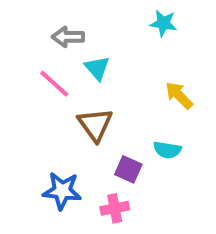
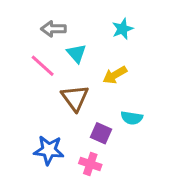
cyan star: (163, 23) -> (122, 29), moved, turned -30
yellow arrow: (179, 95) -> (115, 75), moved, turned -75
pink cross: (115, 208) -> (90, 164), turned 30

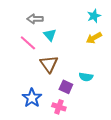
cyan star: (122, 29) -> (94, 16), moved
yellow arrow: (115, 75) -> (94, 38), moved
blue star: (49, 150) -> (32, 98), turned 30

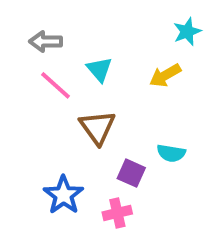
gray arrow: (35, 19) -> (46, 41), moved
yellow arrow: (94, 38) -> (165, 75), moved
pink cross: (59, 107) -> (117, 213), turned -32

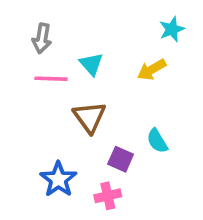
gray arrow: (46, 41) -> (42, 38), turned -80
pink line: (56, 85) -> (51, 79), turned -40
cyan semicircle: (171, 153) -> (157, 141), turned 50

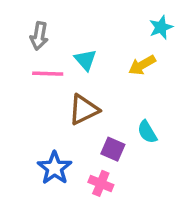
brown triangle: (89, 117) -> (84, 110), turned 40
pink cross: (108, 196) -> (101, 183), turned 35

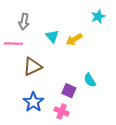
yellow arrow: (142, 65) -> (74, 39), moved
pink line: (48, 74) -> (14, 44), moved
brown triangle: (84, 110) -> (32, 67), moved

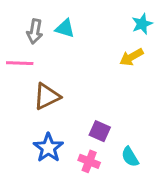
cyan triangle: (52, 36) -> (65, 28), moved, turned -32
yellow arrow: (74, 39) -> (131, 57), moved
cyan semicircle: (90, 80) -> (130, 157), moved

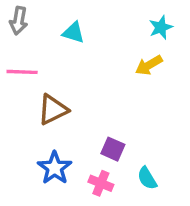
gray arrow: (35, 31) -> (19, 21), moved

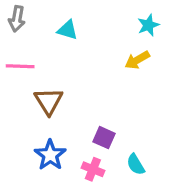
brown triangle: (53, 110) -> (49, 101), turned -36

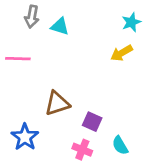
gray arrow: (17, 19) -> (32, 17), moved
brown triangle: (49, 101) -> (57, 103), moved, turned 44
blue star: (50, 155) -> (25, 137), moved

